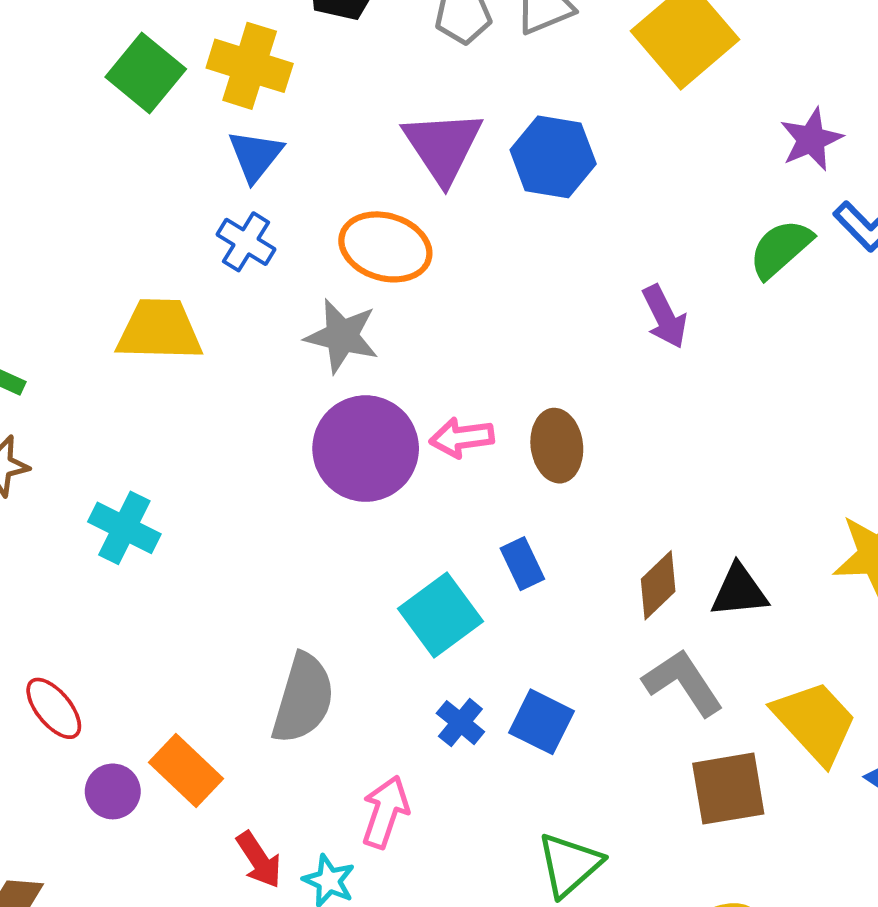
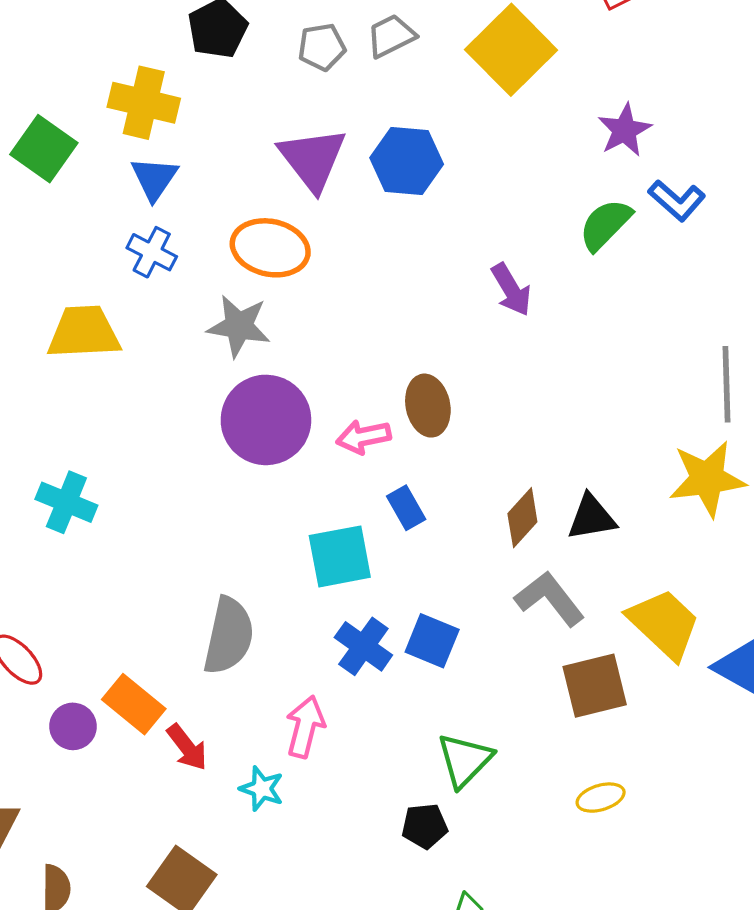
green square: (146, 73) -> (44, 149), moved
pink arrow: (462, 438) -> (364, 437), moved
cyan square: (441, 615) -> (340, 556), turned 30
blue cross: (460, 723) -> (363, 646), size x1.4
red arrow: (259, 860) -> (187, 747), moved

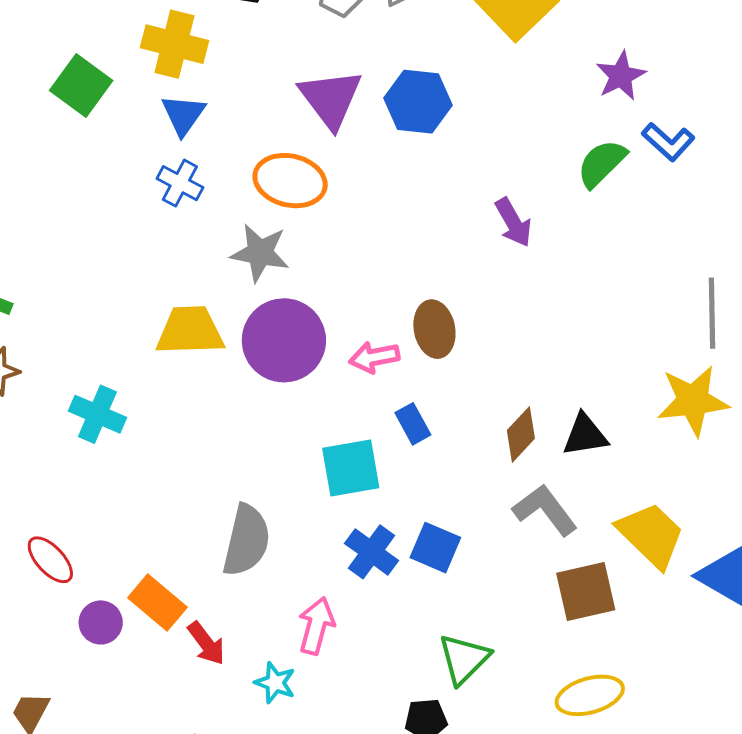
yellow trapezoid: (84, 332) -> (190, 331), moved
yellow ellipse: (601, 798) -> (590, 695), size x1.5

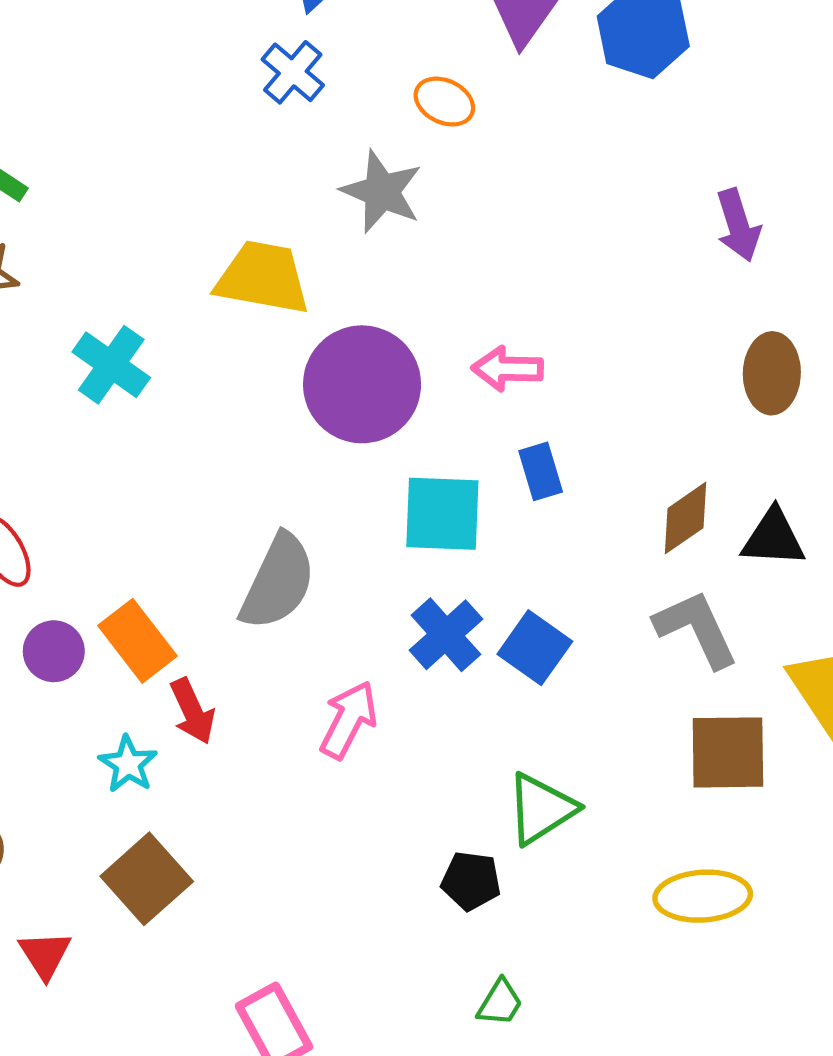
orange ellipse: (290, 181) -> (444, 102), size x0.6
brown ellipse: (434, 329) -> (772, 373), moved
purple circle: (284, 340) -> (362, 384), moved
cyan star: (275, 683) -> (128, 764), moved

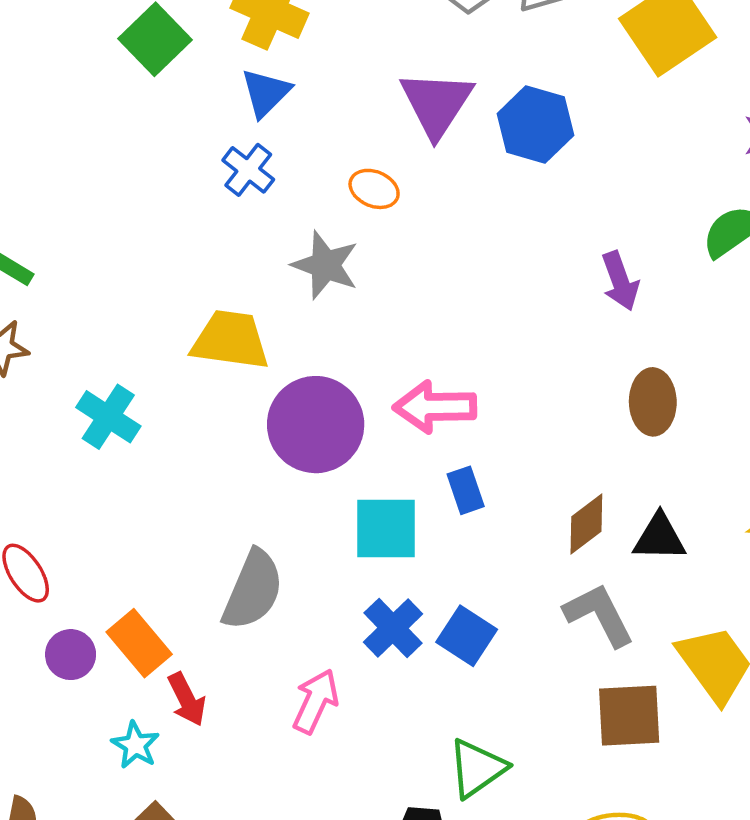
pink arrow: (507, 369) -> (435, 407), size x1.4

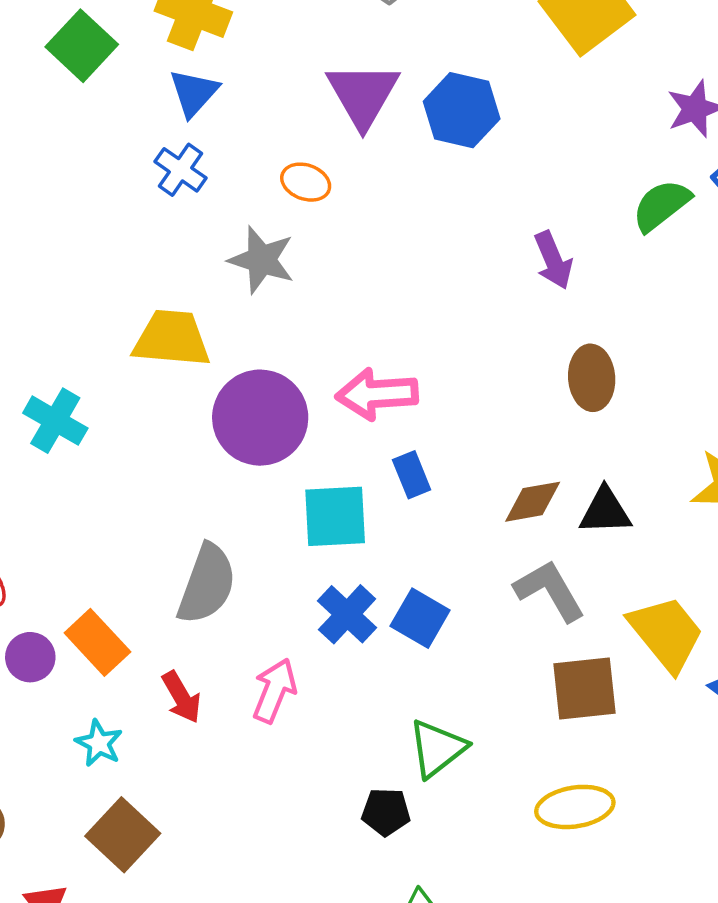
brown diamond: (586, 524) -> (533, 502), turned 30
red arrow: (187, 699) -> (181, 697), moved

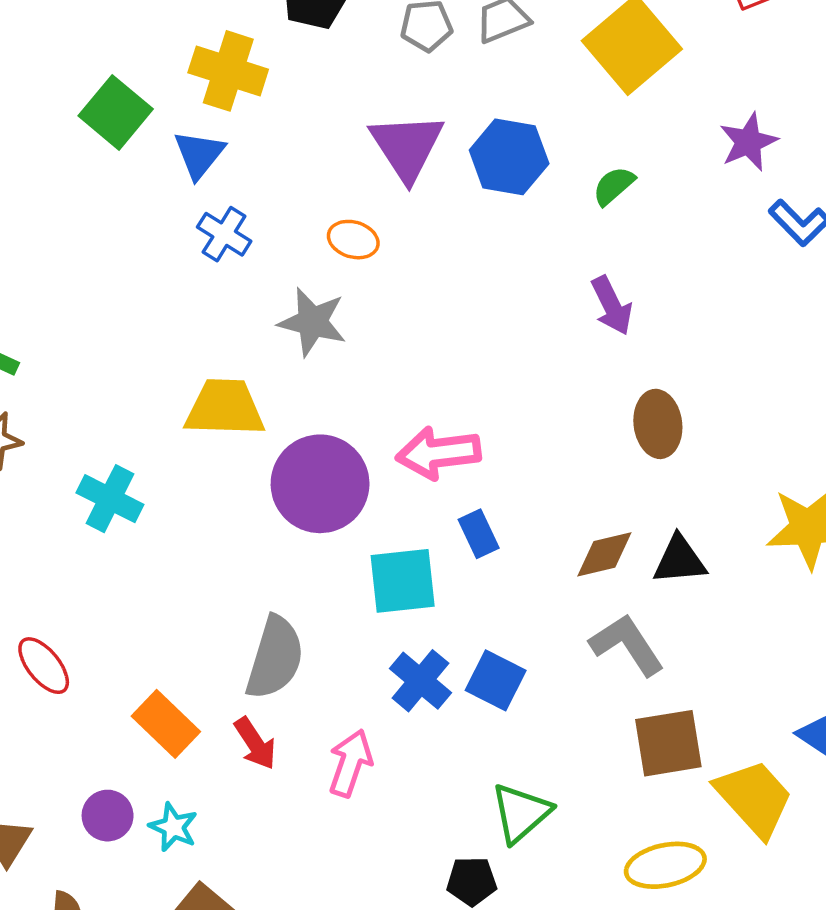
blue triangle: (194, 93) -> (199, 154), moved
green semicircle: (661, 205) -> (614, 186), moved, size x0.7
yellow trapezoid: (666, 633) -> (754, 798), moved
purple circle: (30, 657) -> (108, 816), moved
red arrow: (181, 697) -> (255, 743), moved

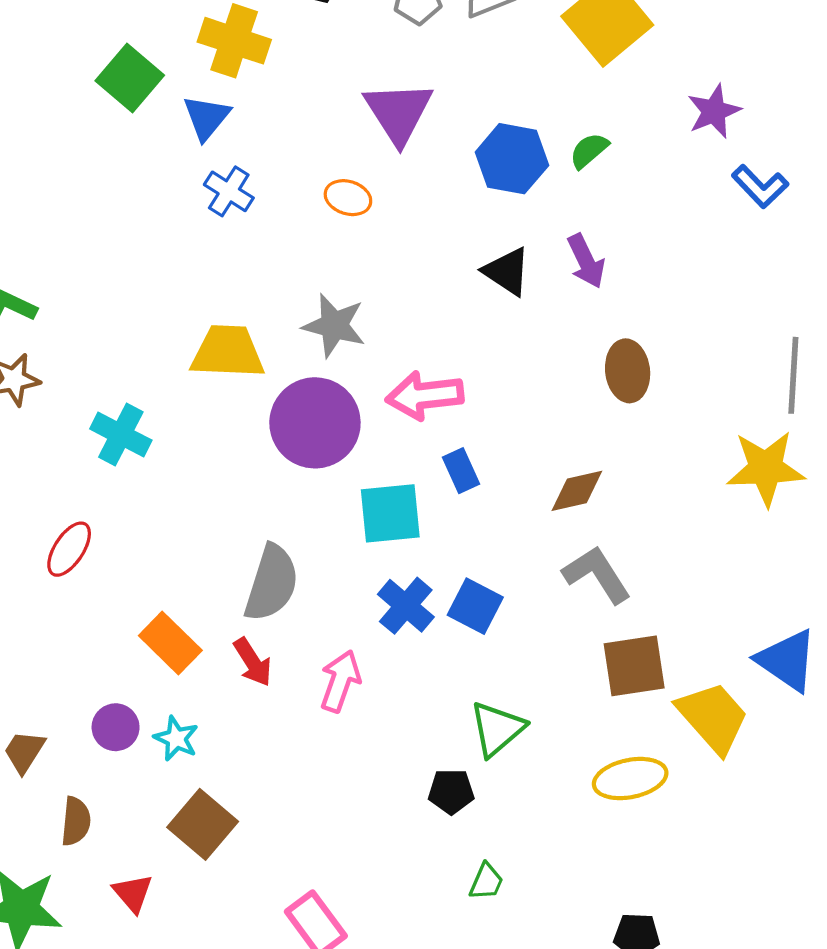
blue hexagon: (509, 157) -> (512, 159), moved
gray star: (312, 322) -> (334, 325), moved
black triangle: (679, 560) -> (507, 271), moved, turned 38
red ellipse: (44, 666) -> (69, 549), moved, turned 72

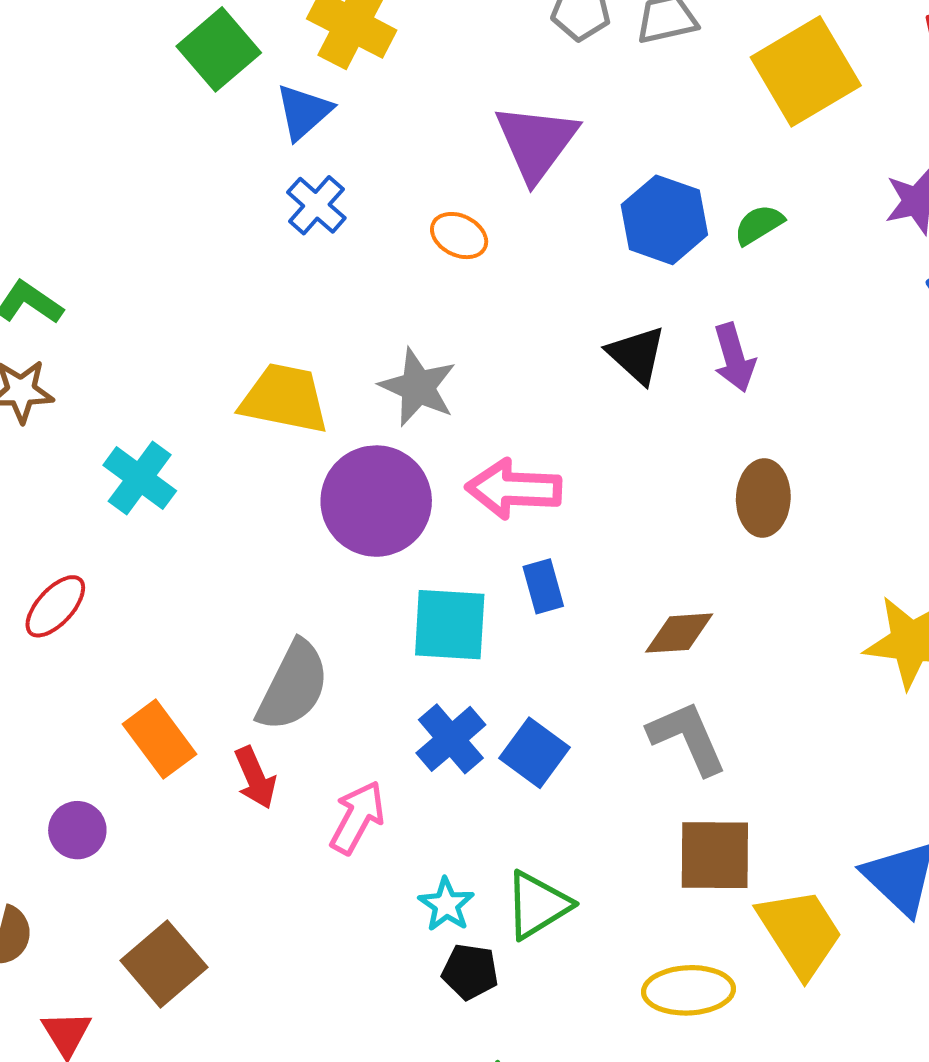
cyan star: (176, 738) -> (446, 905), moved

